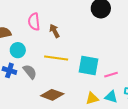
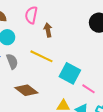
pink line: (111, 75) -> (89, 89), turned 32

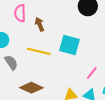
cyan square: (70, 73) -> (69, 45), moved
pink line: (89, 89) -> (92, 73), turned -72

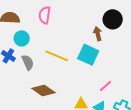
brown arrow: (40, 24) -> (98, 34), moved

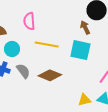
yellow line: (57, 56) -> (47, 44), moved
brown diamond: (43, 90) -> (50, 75), moved

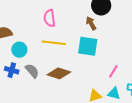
pink semicircle: (29, 21) -> (50, 18), moved

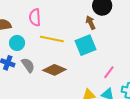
pink semicircle: (50, 18) -> (35, 17), moved
cyan square: (88, 46) -> (85, 45), turned -35

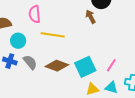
cyan square: (85, 45) -> (85, 67), moved

